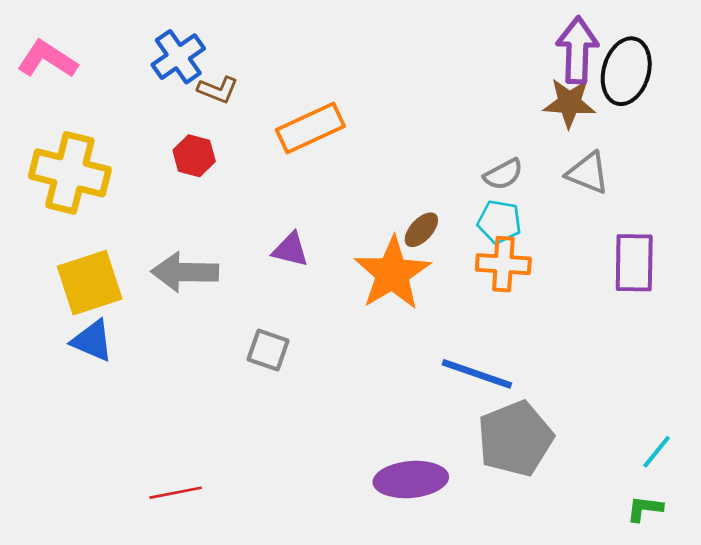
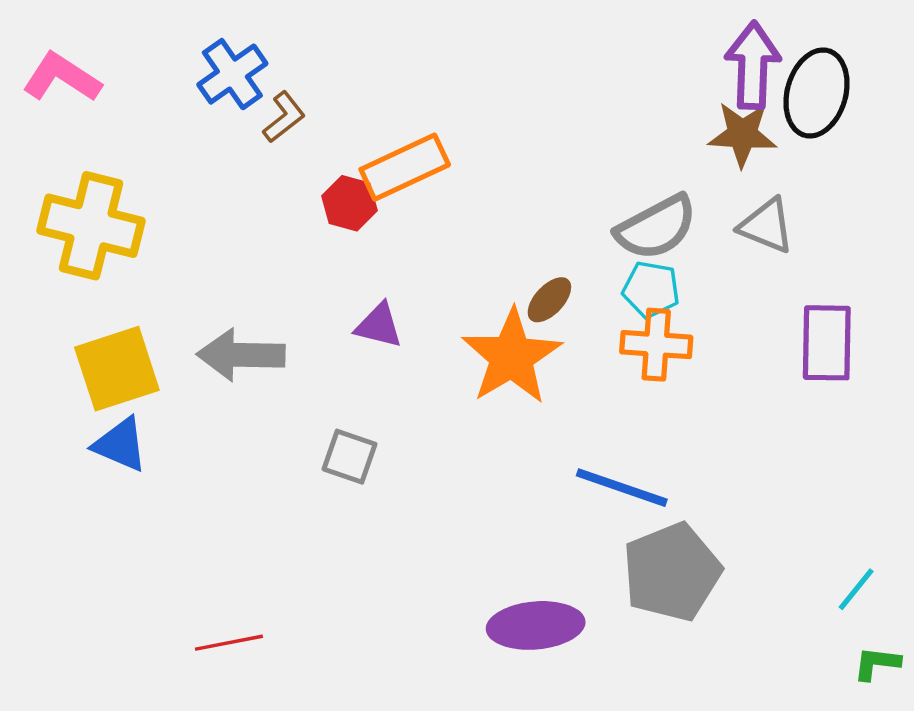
brown L-shape: (218, 90) -> (284, 117), turned -60
red hexagon: (194, 156) -> (350, 203), moved
gray semicircle: (503, 174) -> (656, 227), size x1.6
green L-shape: (645, 509) -> (877, 663), moved

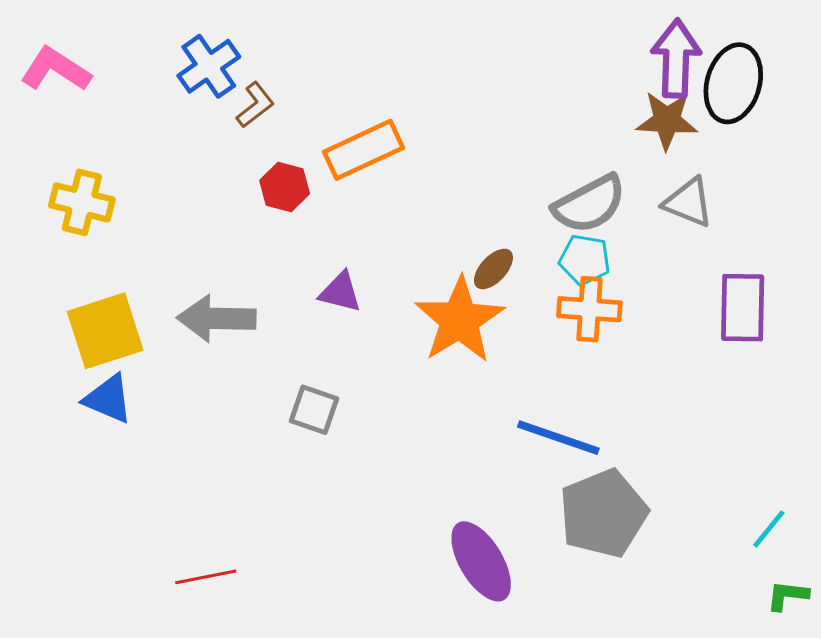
red hexagon: (350, 203) -> (285, 187), moved
yellow cross: (91, 226) -> (82, 202), size x0.7
purple ellipse: (536, 625) -> (481, 561), turned 64

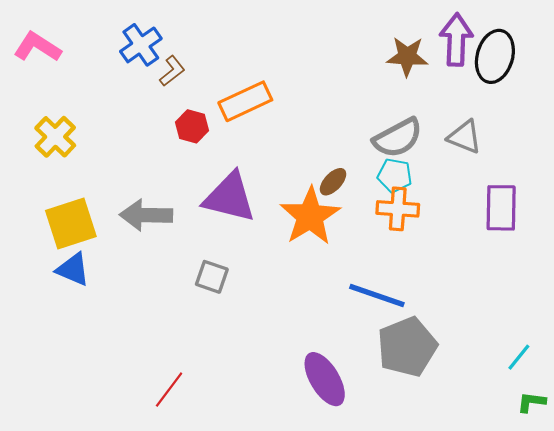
brown star: (667, 120) -> (407, 56), moved
yellow cross: (82, 202) -> (55, 137), turned 30
purple triangle: (340, 292) -> (230, 197), size x1.8
red line: (206, 577) -> (169, 390), moved, turned -42

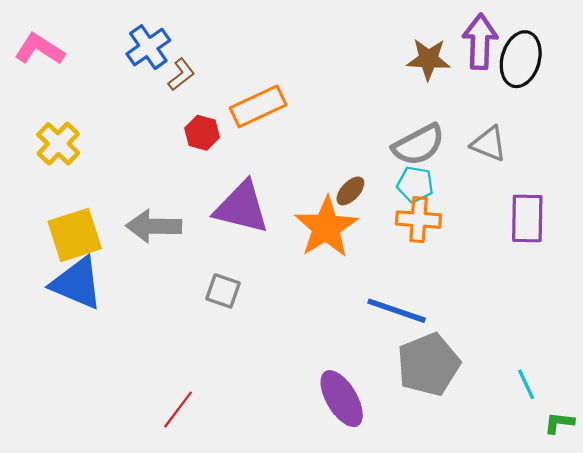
blue triangle: (73, 269) -> (77, 283), size x1.5
cyan line: (519, 357) -> (526, 384), moved, turned -64

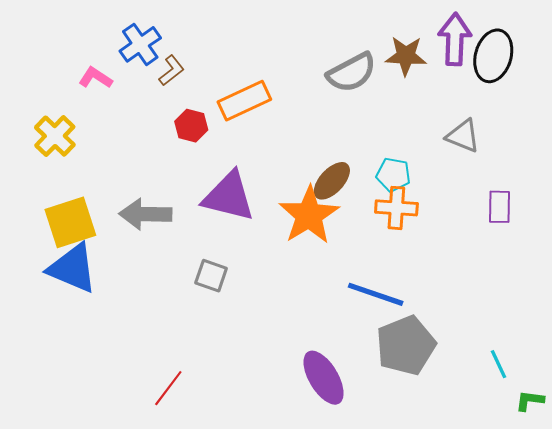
pink L-shape: (40, 49) -> (95, 78), moved, size x0.7
gray semicircle: (419, 145) -> (352, 73), moved
brown ellipse: (350, 191) -> (332, 181), size x1.4
purple rectangle: (527, 218) -> (500, 207), size x0.7

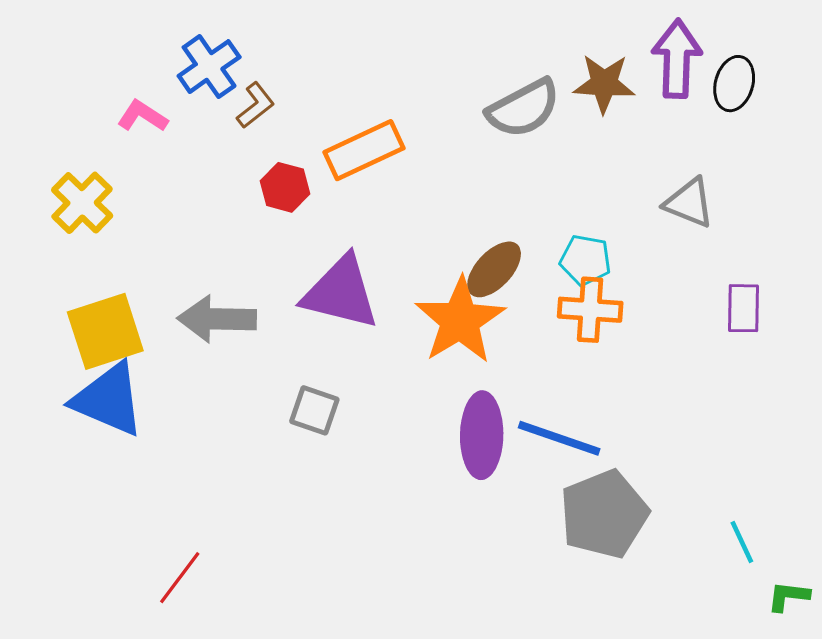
black ellipse: (493, 56) -> (734, 84), size x0.7
purple ellipse: (324, 378) -> (482, 435), moved, turned 32
red line: (168, 388) -> (180, 578), moved

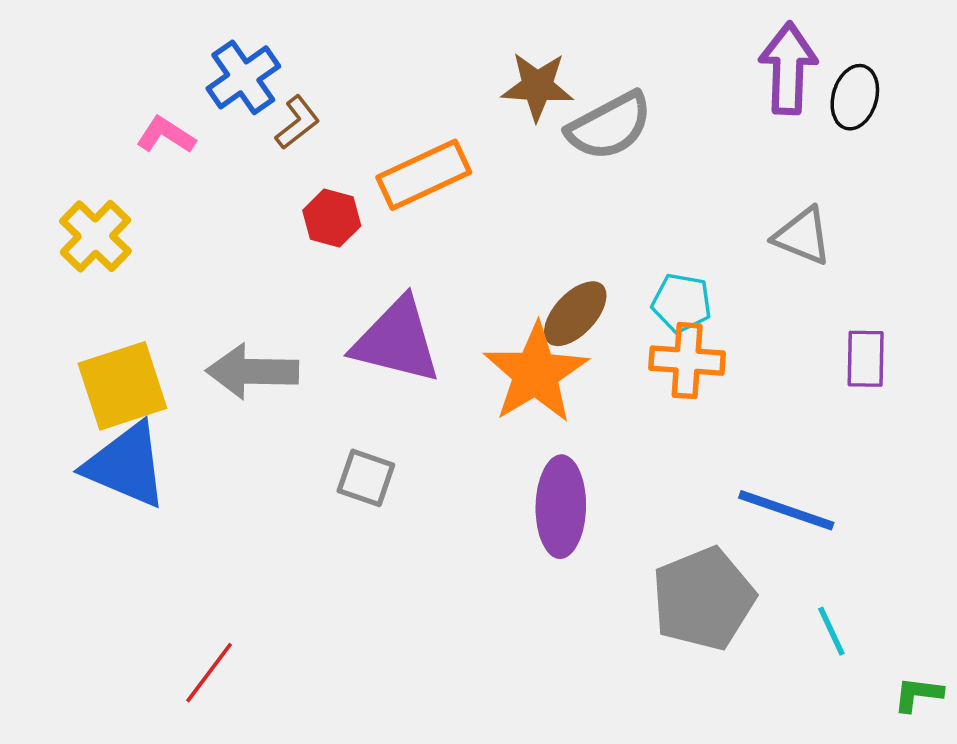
brown star: (604, 84) -> (537, 86), moved
blue line: (559, 438) -> (786, 510), moved
cyan line: (742, 542) -> (831, 631), moved

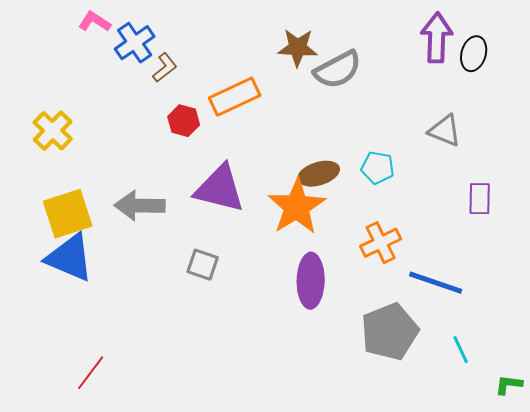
pink L-shape: (166, 135) -> (95, 22), moved
brown ellipse: (575, 314) -> (319, 174), turned 30
orange cross: (687, 361) -> (381, 243), moved, turned -30
red line: (209, 673) -> (91, 373), moved

